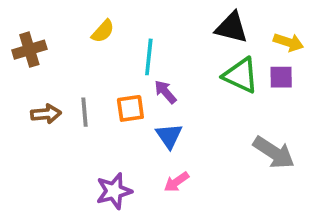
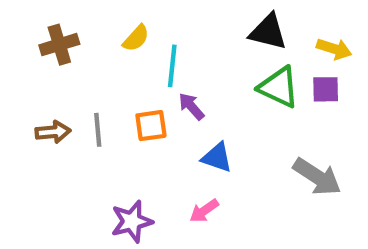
yellow semicircle: (103, 31) -> (136, 38), moved
brown cross: (29, 50) -> (59, 45), moved
blue triangle: (169, 136) -> (217, 157), moved, turned -36

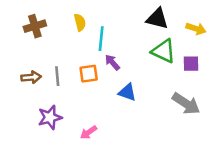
yellow semicircle: (136, 38) -> (80, 22), turned -56
purple square: (326, 89) -> (191, 64), moved
pink arrow: (204, 211) -> (89, 132), moved
purple star: (132, 221) -> (50, 117), moved

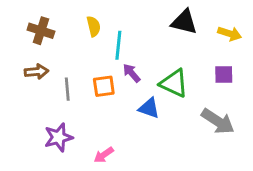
brown cross: (35, 26) -> (41, 31), turned 35
green triangle: (164, 51) -> (174, 83), moved
brown arrow: (31, 77) -> (37, 72), moved

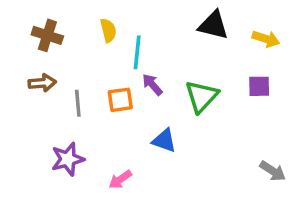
green triangle: (174, 83) -> (202, 96), turned 48
blue triangle: (149, 108) -> (164, 141), moved
gray arrow: (218, 121) -> (273, 171), moved, size x0.7

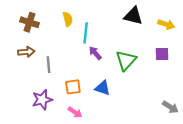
orange square: (120, 100) -> (73, 87), moved
pink arrow: (120, 179) -> (75, 112), turned -112

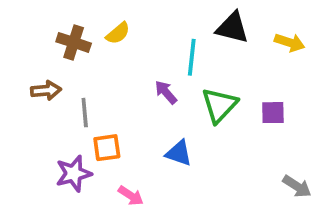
yellow semicircle: (68, 19) -> (118, 33), turned 64
brown cross: (29, 22) -> (74, 42), moved
cyan line: (86, 33) -> (192, 57), moved
purple square: (162, 54) -> (273, 113), moved
orange square: (73, 87) -> (107, 148), moved

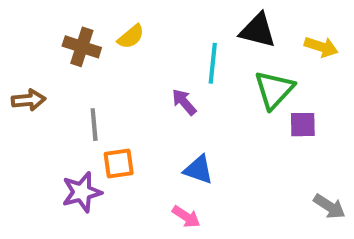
brown arrow: (46, 90) -> (29, 100), moved
green triangle: (219, 105) -> (274, 90), moved
pink arrow: (131, 196) -> (186, 217), moved

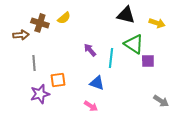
cyan line: (213, 63) -> (111, 58), moved
green triangle: (274, 90) -> (134, 44), turned -40
brown arrow: (29, 100) -> (21, 35), moved
gray line: (94, 125) -> (34, 63), moved

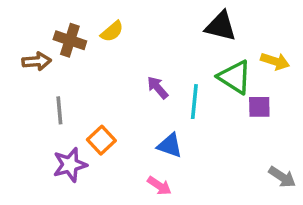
yellow arrow: (157, 23) -> (275, 61), moved
orange square: (58, 80) -> (101, 140), turned -35

